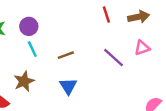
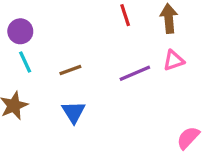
brown arrow: (139, 17) -> (169, 18), turned -84
purple line: (113, 57) -> (135, 73), turned -65

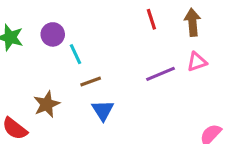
cyan line: (25, 62) -> (75, 54), moved
brown line: (70, 70) -> (91, 81), moved

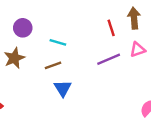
red line: (151, 19) -> (111, 28), moved
cyan line: (75, 54) -> (58, 42), moved, turned -49
brown star: (47, 104) -> (14, 58), moved

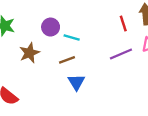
purple circle: (23, 28) -> (51, 27), moved

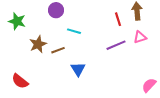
purple circle: (51, 27) -> (56, 10), moved
brown line: (67, 60) -> (58, 50), moved

